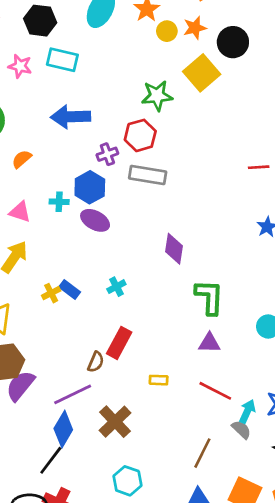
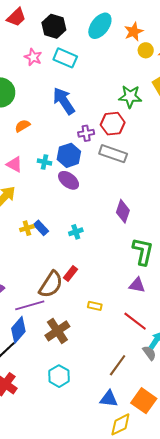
blue arrow: (71, 117) -> (64, 101), turned 48
red rectangle: (119, 343) -> (71, 274), size x0.7
brown semicircle: (96, 362) -> (51, 285), size x1.8

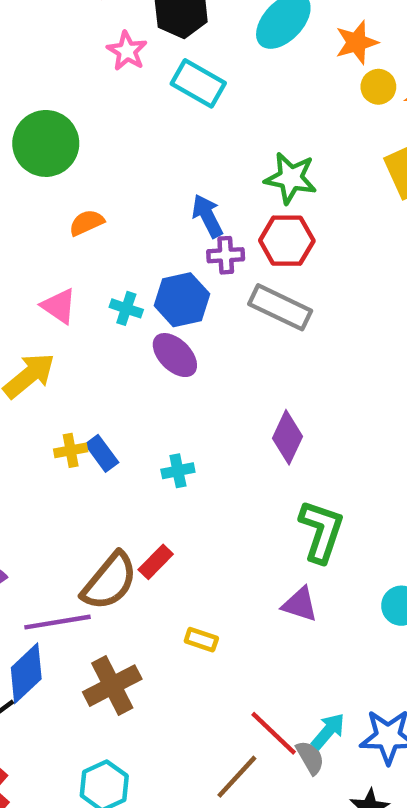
pink star: (33, 57) -> (127, 51), moved
green star: (130, 97) -> (291, 178), moved
blue arrow: (64, 101) -> (207, 216), moved, size x0.7
red line: (135, 321) -> (274, 733), moved

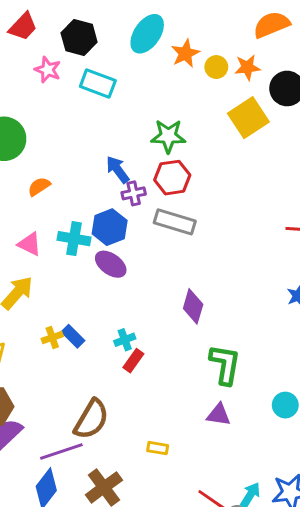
orange star: (357, 42) -> (185, 53), moved
cyan cross: (126, 308) -> (74, 239), size x1.5
red rectangle: (156, 562) -> (133, 361), moved

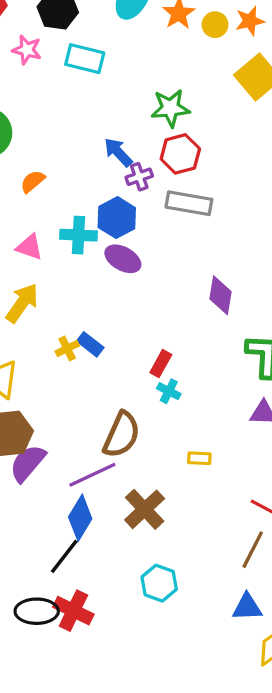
cyan cross: (125, 340) -> (169, 391), moved, turned -36

